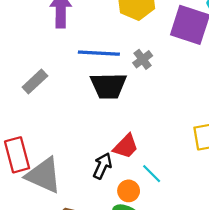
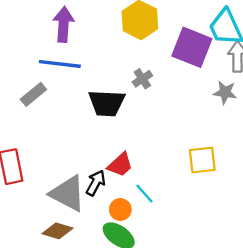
blue line: (99, 53) -> (60, 64), moved
gray triangle: (44, 175) -> (68, 194), moved

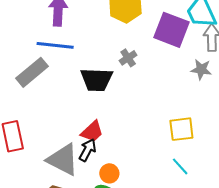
gray rectangle: (33, 94) -> (32, 72), size x1.4
red trapezoid: (120, 165) -> (92, 132), moved
cyan line: (144, 194) -> (180, 166), moved

